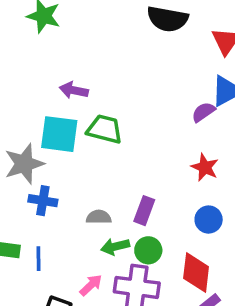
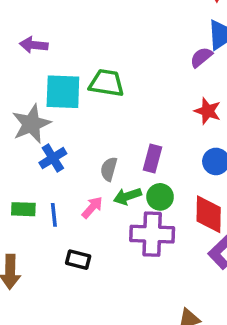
purple arrow: (74, 90) -> (34, 45), moved
blue cross: (43, 201) -> (53, 158), turned -36
gray semicircle: (99, 217) -> (109, 169), turned -70
pink arrow: (91, 285) -> (92, 207), moved

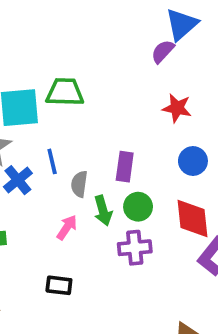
green arrow: (127, 196) -> (103, 211), turned -80
blue line: (54, 215) -> (52, 161), moved
purple cross: (152, 234) -> (135, 248), size x0.7

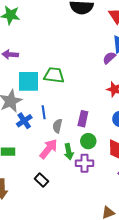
green arrow: (103, 211) -> (69, 152), moved
pink arrow: (67, 227) -> (49, 149), size x1.5
black rectangle: (59, 285) -> (41, 180), turned 32

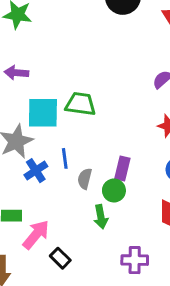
green circle: (88, 141) -> (114, 190), moved
pink arrow: (49, 149) -> (36, 235), moved
purple cross: (84, 163) -> (135, 260), moved

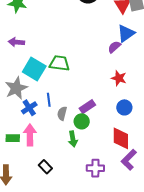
cyan square: (43, 113) -> (34, 69), turned 30
purple rectangle: (122, 169) -> (87, 107), turned 42
pink arrow: (36, 235) -> (30, 135), moved, turned -40

